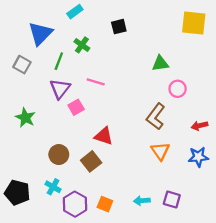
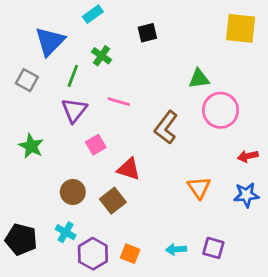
pink circle: (178, 89) -> (221, 110), size x1.6
pink square: (76, 107) -> (96, 145), moved
brown L-shape: (156, 116) -> (166, 127), moved

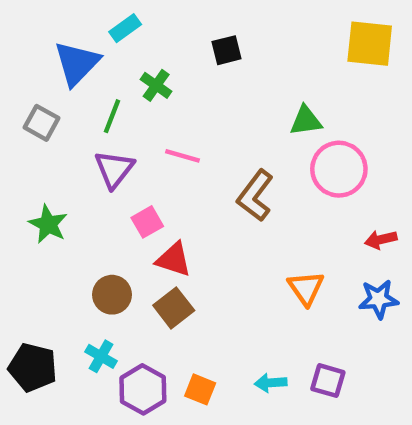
cyan rectangle: (93, 14) -> (125, 28), moved
red triangle: (129, 169) -> (174, 259), moved

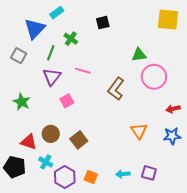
red triangle: (174, 259) -> (29, 142), moved

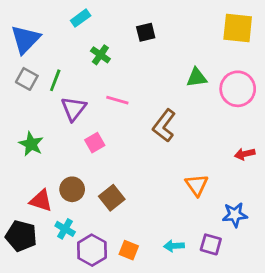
blue triangle: (35, 29) -> (25, 39), moved
green line: (51, 53) -> (55, 80), moved
pink circle: (154, 77) -> (238, 89), moved
blue star: (172, 136) -> (235, 215), moved

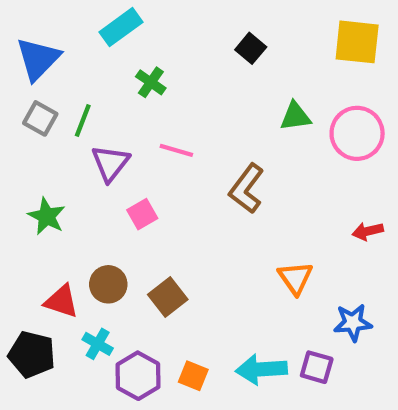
cyan rectangle: (81, 18) -> (121, 27), size x1.4
black square: (146, 32) -> (251, 48), moved, turned -36
cyan arrow: (174, 246) -> (261, 369), size x1.6

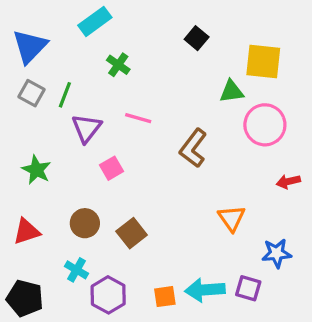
yellow square: (357, 42) -> (263, 61), moved
pink circle: (357, 133) -> (265, 125), moved
red triangle: (61, 301) -> (26, 232), moved, turned -36
black pentagon: (32, 354) -> (25, 298), moved
orange square: (193, 376) -> (165, 297), moved, turned -30

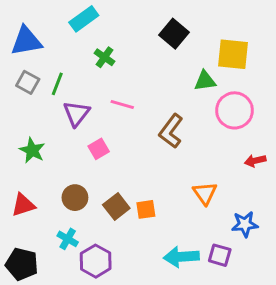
black square: (197, 38) -> (174, 34), size x1.4
blue triangle: (30, 46) -> (26, 41), turned 36
orange square: (165, 297) -> (146, 209), moved

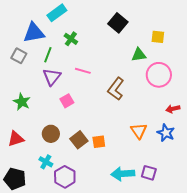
blue triangle: (26, 41) -> (34, 33), moved
yellow square: (233, 54) -> (158, 37), size x0.6
green line: (57, 84) -> (48, 55), moved
blue star: (245, 224) -> (166, 133), moved, turned 30

